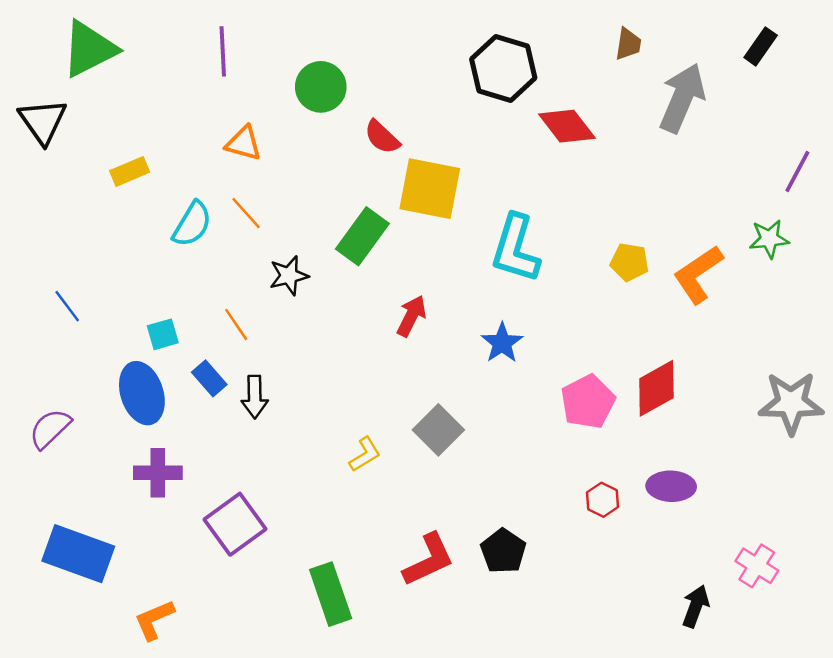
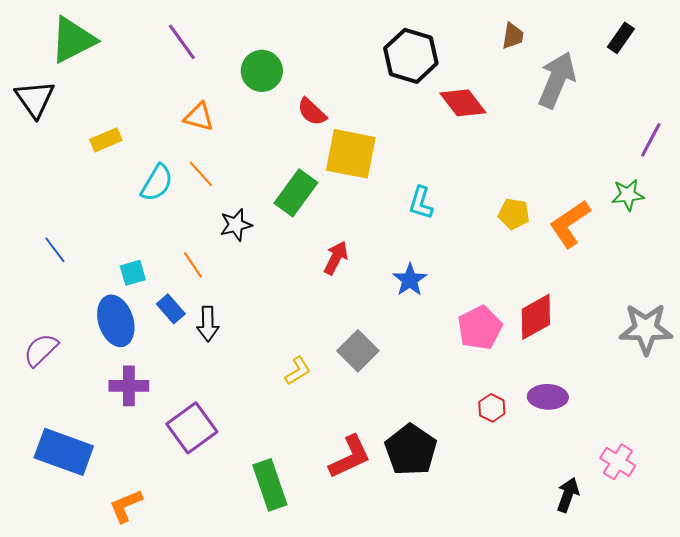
purple line: (223, 51) -> (182, 42), turned -33
cyan L-shape: (516, 249) -> (421, 203), size x0.6
black pentagon: (503, 551) -> (411, 450), size x1.4

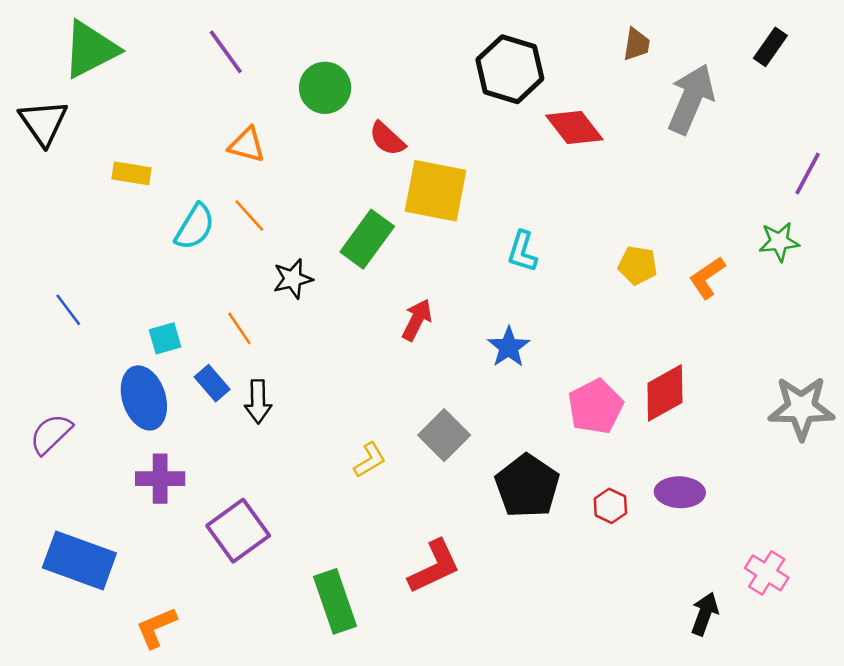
yellow rectangle: (106, 140) -> (132, 173), turned 32
orange L-shape: (570, 224) -> (707, 278), size x0.7
black pentagon: (411, 450) -> (527, 486), moved

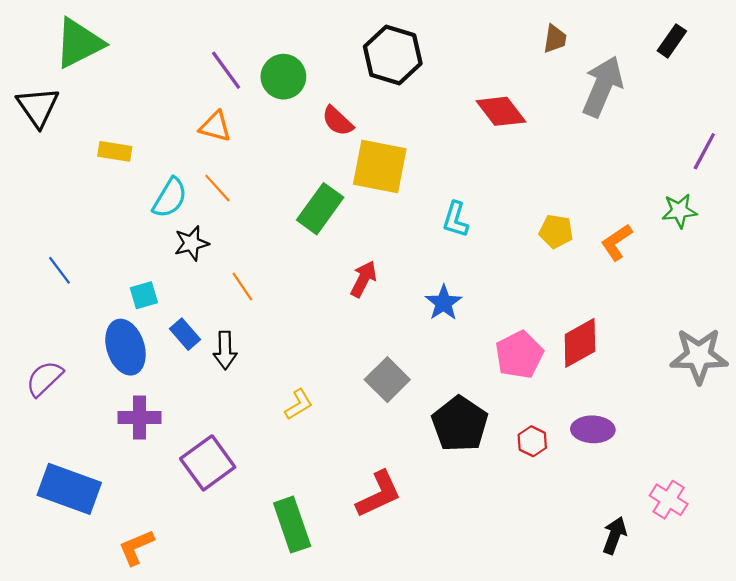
purple line: (226, 52) -> (226, 70), moved
black hexagon: (510, 69) -> (393, 55), moved
black star: (293, 279) -> (191, 243), moved
orange line: (239, 328) -> (242, 287), moved
yellow L-shape: (370, 460) -> (299, 404), moved

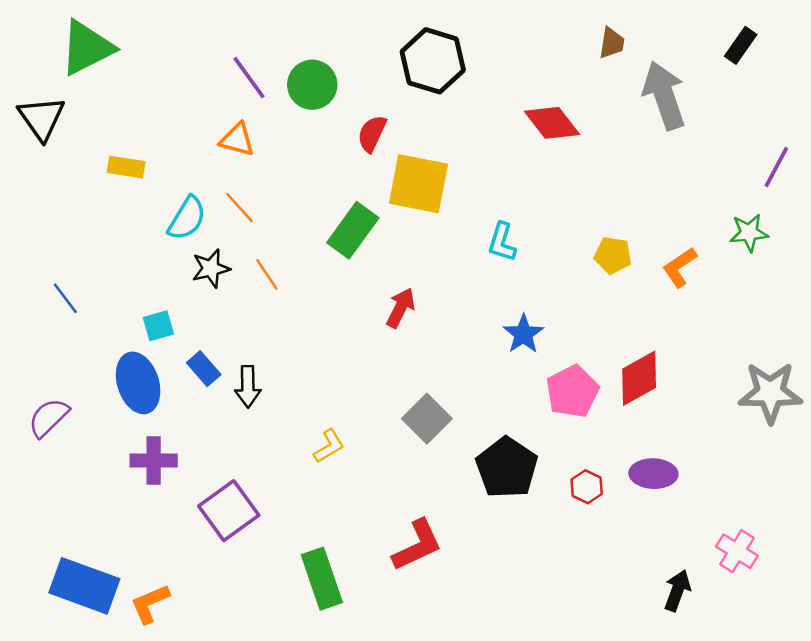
gray arrow: (603, 86) -> (664, 95), turned -42
red semicircle: (338, 121) -> (372, 134), turned 72
orange line: (242, 287) -> (267, 274), moved
blue star: (444, 303) -> (523, 334), moved
blue rectangle: (69, 489) -> (84, 586), moved

